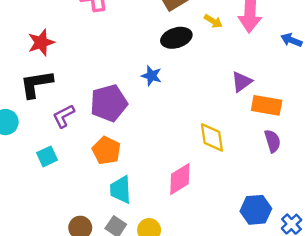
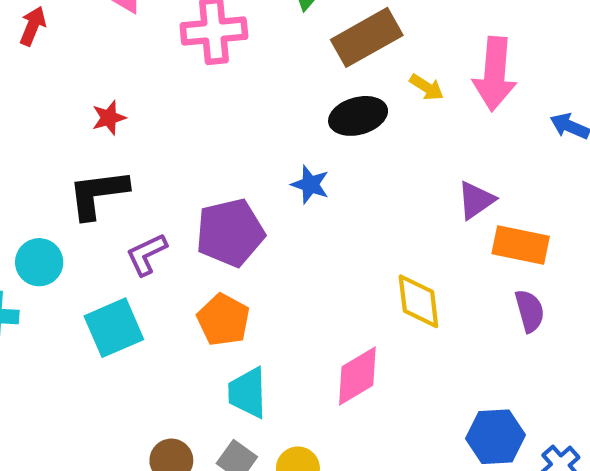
red star: (41, 43) -> (109, 118), size x0.7
cyan square: (47, 156) -> (114, 328), size x1.5

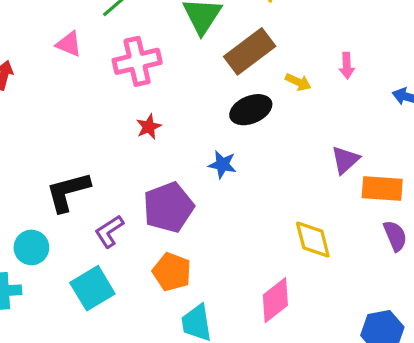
pink arrow: (495, 74) -> (347, 66), size x0.5
red star: (109, 118) -> (149, 127), moved

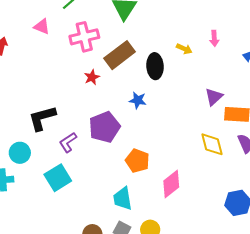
brown rectangle: (250, 51) -> (120, 55), moved
black ellipse: (251, 110) -> (155, 66), turned -70
yellow diamond: (313, 239) -> (212, 144), moved
orange pentagon: (172, 272) -> (137, 161), moved

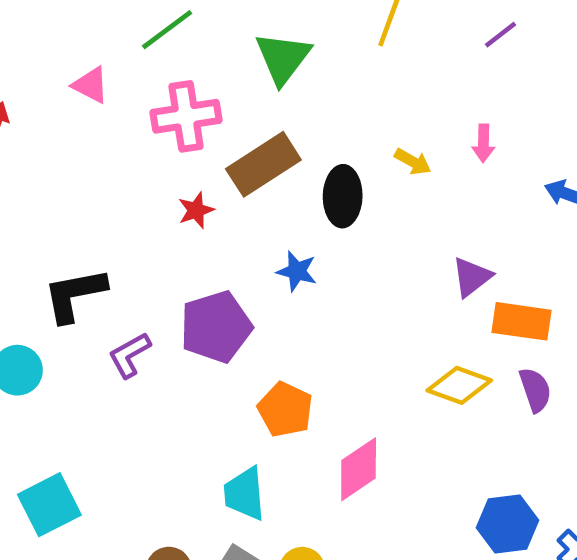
yellow diamond: (212, 144) -> (459, 385), turned -60
cyan square: (58, 178) -> (49, 505), moved

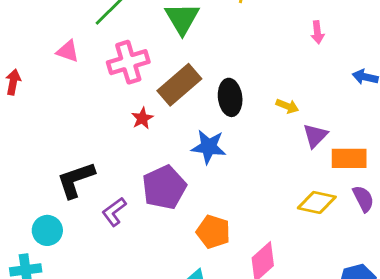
pink arrow: (483, 143) -> (317, 32), moved
yellow arrow: (413, 162) -> (287, 106), moved
blue star: (297, 271) -> (209, 147), size x1.4

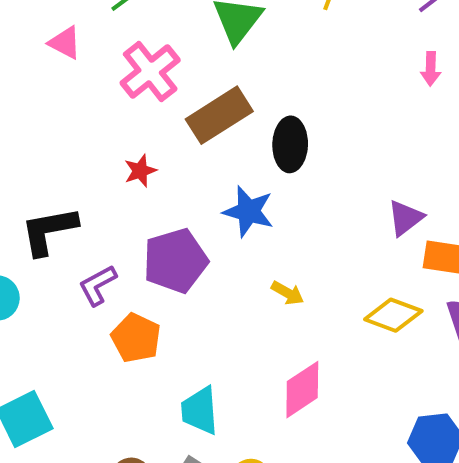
pink cross: (128, 62) -> (150, 72), turned -30
yellow arrow: (287, 106) -> (288, 293), moved
red star: (142, 118) -> (140, 171), moved
orange pentagon: (213, 232) -> (136, 338), moved

